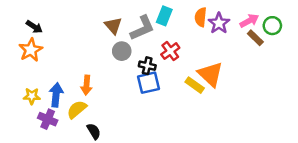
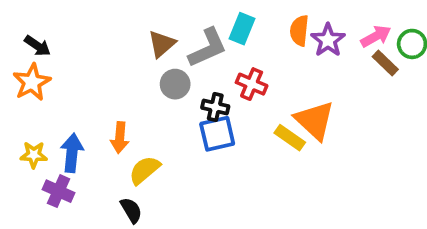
brown triangle: (113, 26) -> (162, 44), turned 30
red cross: (170, 51) -> (252, 84), turned -30
yellow semicircle: (77, 109) -> (145, 170), moved

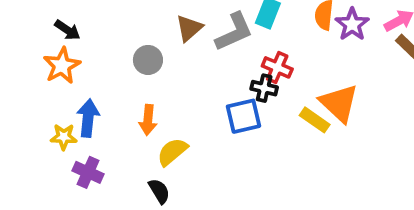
gray circle: (175, 84) -> (148, 60), moved
black cross: (215, 107) -> (264, 88), moved
blue arrow: (72, 153) -> (88, 118), moved

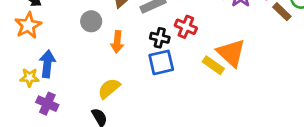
black cross: (264, 88) -> (160, 38), moved
orange arrow: (148, 120) -> (117, 42), moved

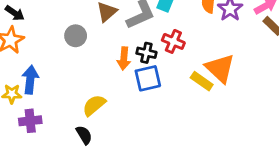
orange arrow: (117, 42) -> (124, 58), moved
purple cross: (47, 104) -> (30, 121), turned -30

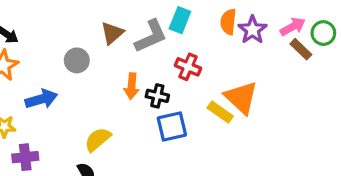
black cross: (146, 53) -> (157, 96), moved
blue square: (148, 78) -> (172, 127), moved
blue arrow: (30, 80) -> (41, 99), moved, turned 68

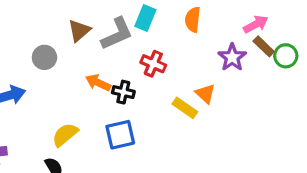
purple star: (252, 30) -> (232, 57), moved
green circle: (323, 33) -> (286, 56), moved
orange arrow: (132, 86) -> (98, 83), turned 110
orange triangle: (241, 97) -> (205, 94), size x0.6
blue square: (172, 127) -> (120, 135), moved

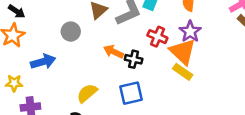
purple star: (232, 57) -> (190, 32), moved
orange triangle: (205, 94) -> (183, 52), moved, size x1.6

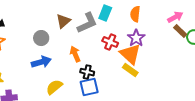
orange arrow: (113, 52) -> (75, 54), turned 42
black cross: (134, 59) -> (87, 72), moved
blue arrow: (43, 62) -> (41, 62), moved

